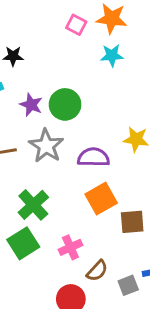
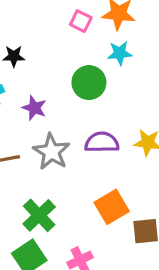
green circle: (65, 104) -> (89, 83), moved
purple semicircle: (93, 157) -> (102, 142), moved

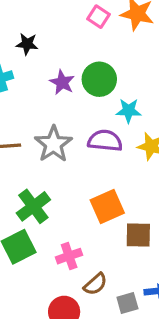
cyan star: (120, 53) -> (129, 111), moved
purple star: (34, 108) -> (62, 82), moved

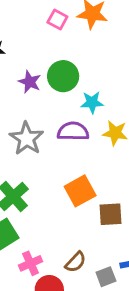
pink cross: (69, 256) -> (30, 263), moved

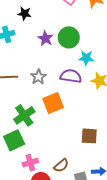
gray star: (27, 138) -> (38, 77), size x0.7
orange square: (80, 191) -> (53, 103), moved

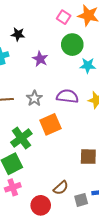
green circle: (69, 37) -> (72, 45), moved
cyan star: (86, 58) -> (88, 65), moved
pink cross: (30, 163) -> (13, 187), moved

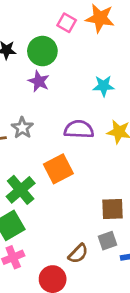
green circle: (72, 45) -> (42, 51), moved
gray star: (34, 98) -> (22, 128), moved
gray square: (81, 200) -> (107, 241), moved

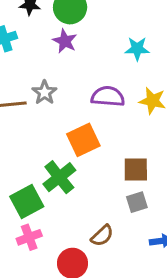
green cross: (21, 190) -> (59, 177), moved
brown square: (113, 209) -> (136, 170), moved
gray square: (107, 241) -> (137, 202), moved

